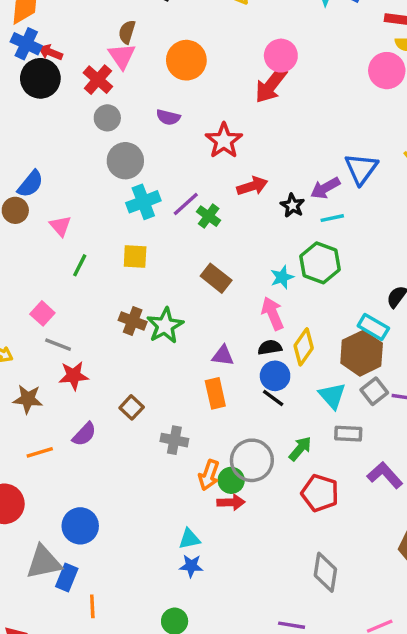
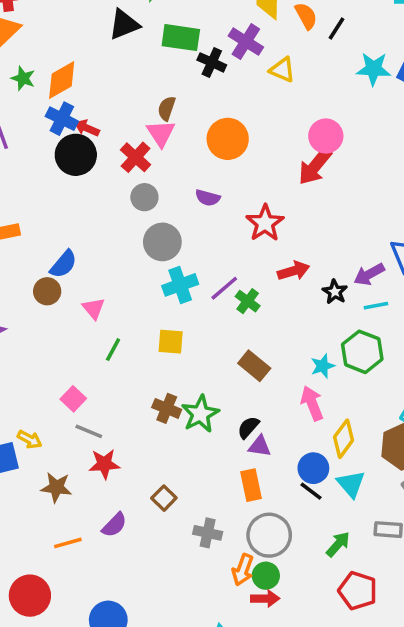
black semicircle: (270, 347) -> (248, 427), moved, turned -40
cyan triangle: (332, 396) -> (351, 484), moved
gray circle: (252, 460) -> (269, 535), moved

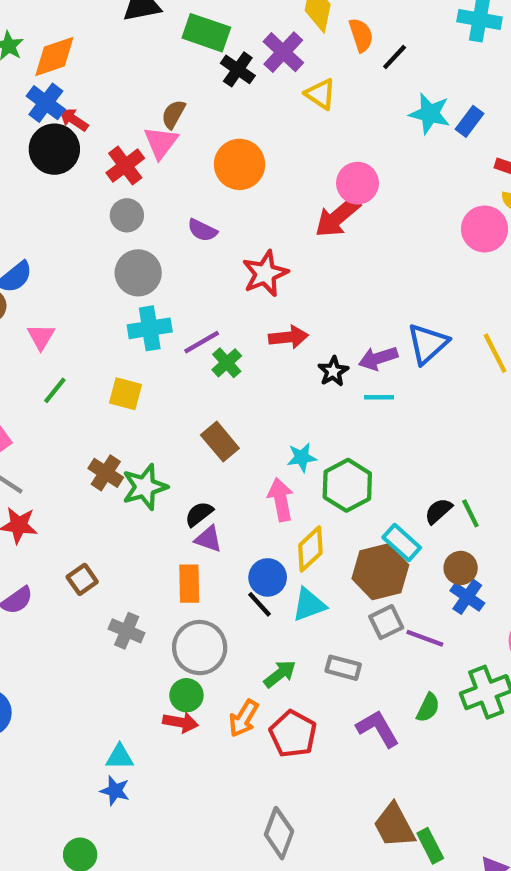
green hexagon: (362, 352) -> (347, 485), moved
cyan triangle: (351, 484) -> (309, 605), turned 40
orange arrow: (243, 570) -> (244, 718), moved

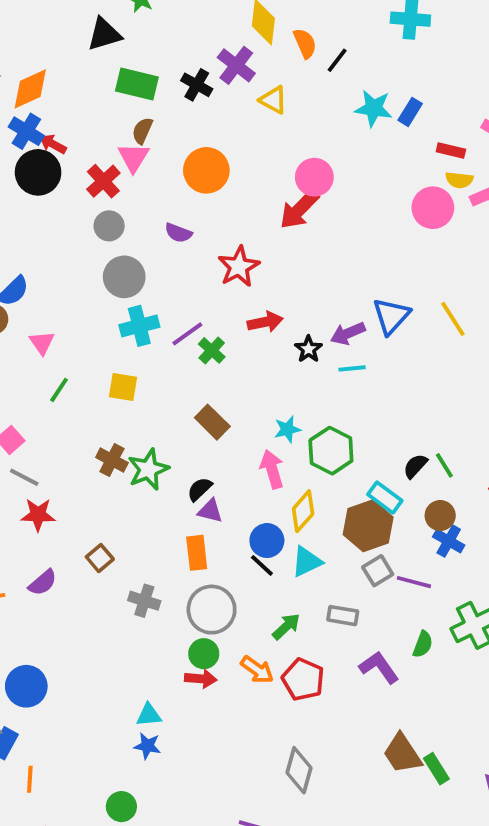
green rectangle: (206, 33) -> (137, 84), moved
orange arrow: (244, 718) -> (257, 670), turned -80

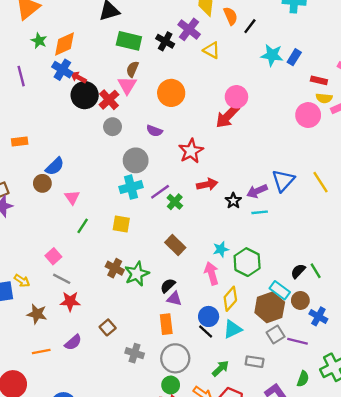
black circle: (38, 172) -> (85, 95), moved
gray circle: (124, 277) -> (136, 160), moved
brown circle: (440, 516) -> (300, 300), moved

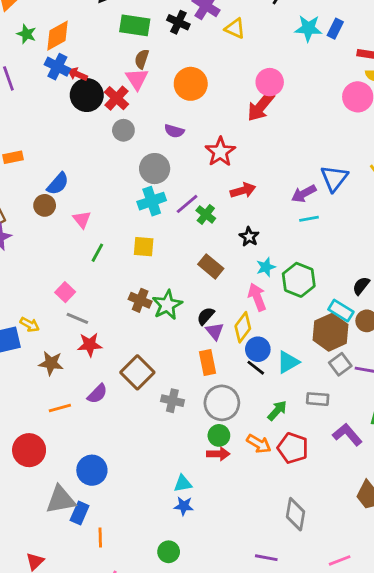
black star: (233, 201) -> (249, 237), moved
purple triangle: (174, 299) -> (215, 331), turned 42
yellow diamond: (230, 299) -> (243, 327), moved
brown square: (108, 327) -> (137, 372), size x1.6

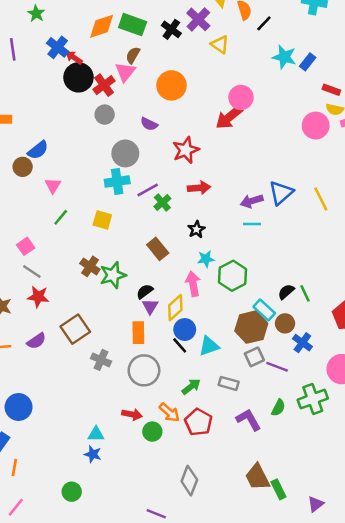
orange diamond: (58, 36) -> (102, 26), moved
green circle: (219, 435) -> (152, 432), moved

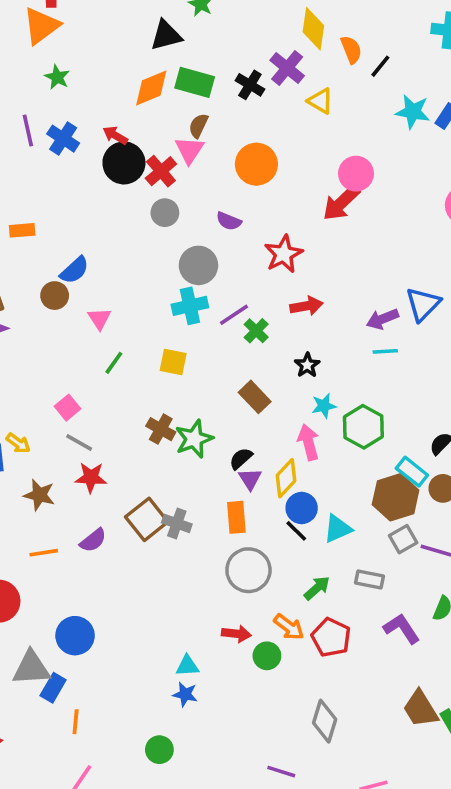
blue cross: (58, 47) -> (63, 139), moved
gray cross: (101, 360) -> (177, 523), moved

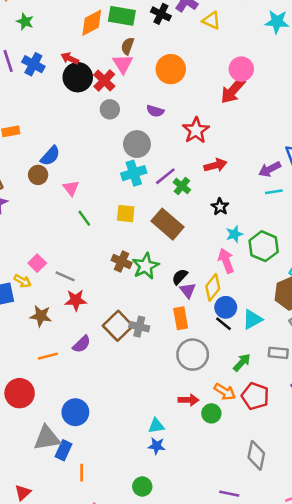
green line: (114, 363) -> (84, 218), turned -66
brown rectangle: (255, 397) -> (167, 224), moved, size x1.4
pink square: (67, 408) -> (37, 263), moved

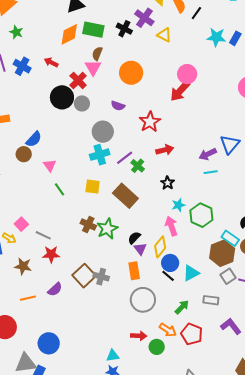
black circle: (78, 77) -> (62, 97), moved

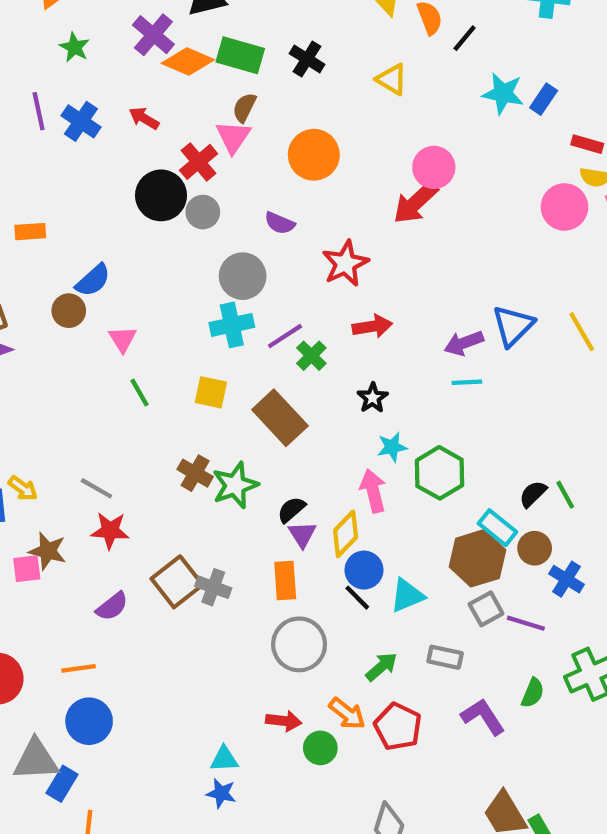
purple cross: (144, 18) -> (153, 35), moved
orange diamond: (69, 34) -> (188, 62), turned 45
pink square: (21, 224) -> (27, 569), moved, turned 32
orange line: (28, 298) -> (79, 668), moved

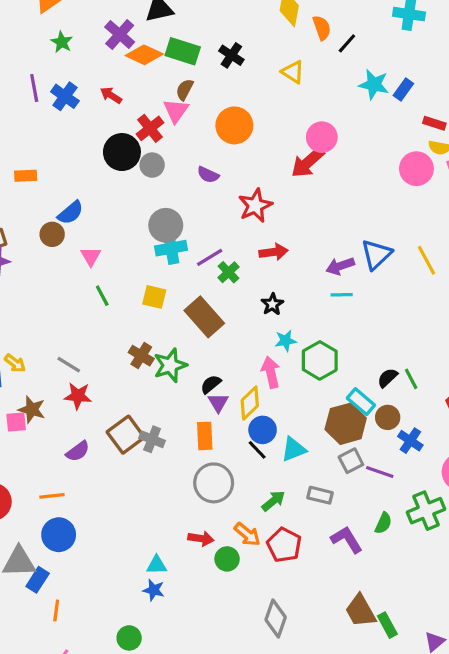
gray circle: (243, 276) -> (166, 225), moved

